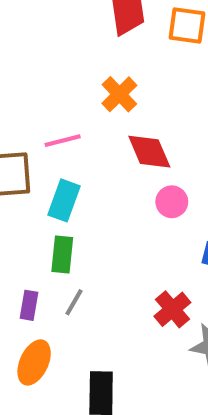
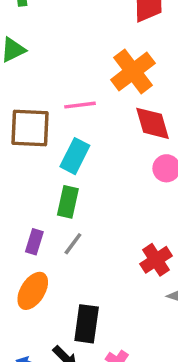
orange cross: (119, 94) -> (133, 71), size x1.4

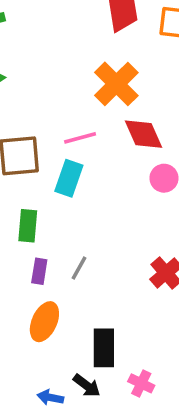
pink line: (80, 105) -> (80, 138), moved
green rectangle: (68, 202) -> (28, 226), moved

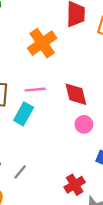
orange cross: (116, 84) -> (42, 43), moved

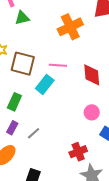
pink circle: (84, 124) -> (92, 112), moved

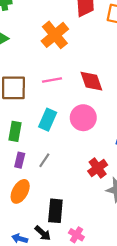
cyan rectangle: (45, 84) -> (48, 120), moved
pink circle: (92, 112) -> (83, 118), moved, size x1.5

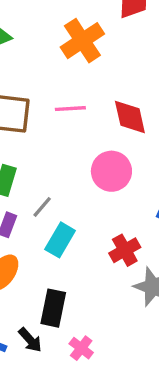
cyan rectangle: (48, 120) -> (60, 240), moved
gray line: (44, 160) -> (42, 207), moved

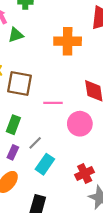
orange cross: (82, 41) -> (68, 41), turned 30
pink line: (70, 109) -> (53, 103), moved

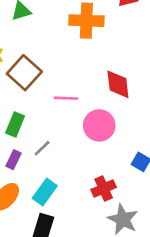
brown square: (20, 84) -> (24, 73), turned 30
cyan rectangle: (45, 164) -> (45, 192), moved

